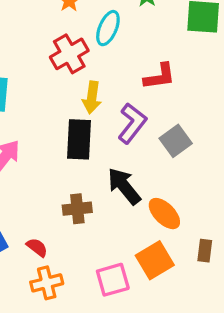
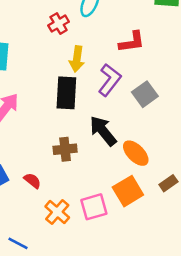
red cross: (69, 54) -> (59, 24), size x0.7
brown rectangle: (205, 251) -> (168, 183), turned 48
orange cross: (47, 283) -> (57, 212), moved, turned -35

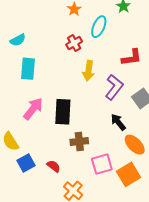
black rectangle: (66, 93) -> (63, 112), moved
black arrow: (103, 131) -> (118, 122), moved, size x0.7
pink square: (94, 207) -> (102, 164), moved

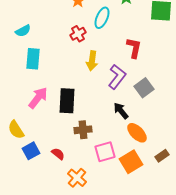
red L-shape: (132, 57) -> (134, 48), turned -70

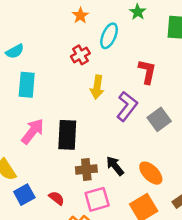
black arrow: (121, 111) -> (115, 166), moved
pink square: (105, 152) -> (97, 199), moved

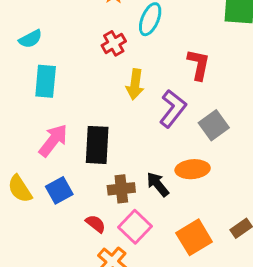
orange ellipse: (151, 173) -> (193, 169), moved, turned -50
blue square: (24, 195) -> (59, 190), moved
red semicircle: (57, 198) -> (96, 224), moved
pink square: (97, 199) -> (135, 227), turned -30

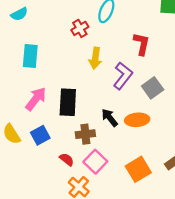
cyan semicircle: (30, 39) -> (19, 14), moved
black arrow: (158, 184) -> (110, 118), moved

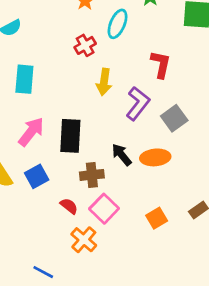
orange square: (138, 169) -> (157, 218), size x0.7

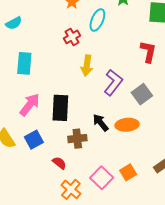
red L-shape: (161, 64) -> (148, 52), moved
pink square: (104, 209) -> (102, 178), moved

